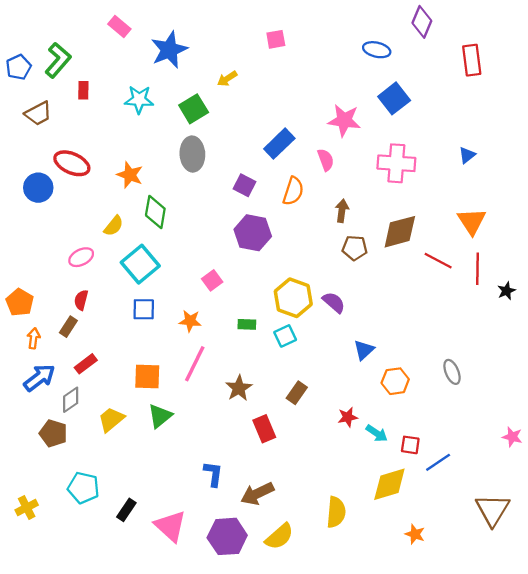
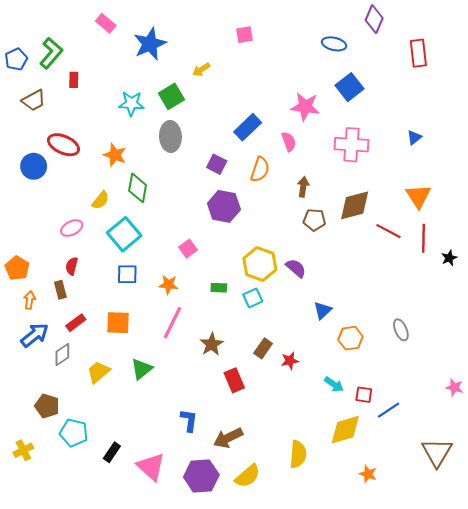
cyan star: (139, 100) -> (131, 104), moved
brown rectangle: (68, 327) -> (60, 290), turned -48
orange square: (147, 377) -> (118, 323), moved
red star: (348, 417) -> (290, 361), moved
brown pentagon: (53, 433) -> (47, 406), moved

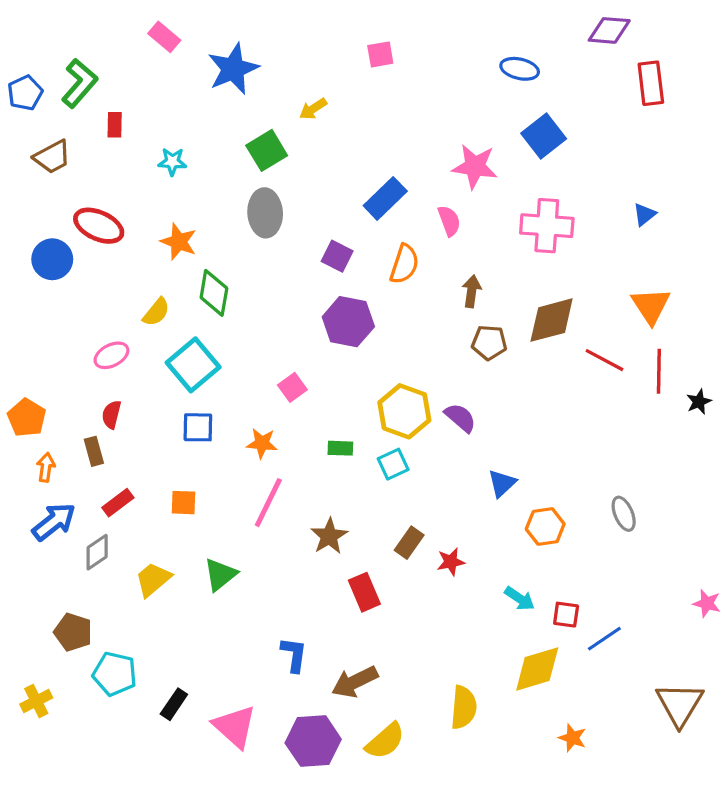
purple diamond: (374, 19) -> (609, 30), moved, turned 72
cyan star: (131, 104) -> (172, 162), moved, size x0.7
orange square: (118, 323) -> (183, 503), size x0.7

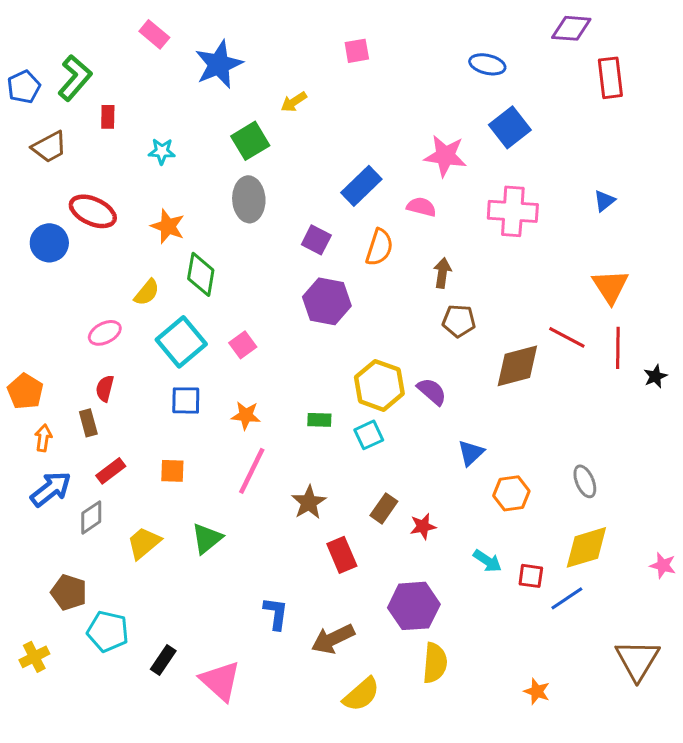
pink semicircle: (449, 221) -> (421, 207), turned -56
brown diamond: (552, 320) -> (517, 366), moved
pink square: (292, 387) -> (243, 345), moved
yellow diamond: (537, 669) -> (586, 547), moved
purple hexagon: (313, 741) -> (414, 606), moved

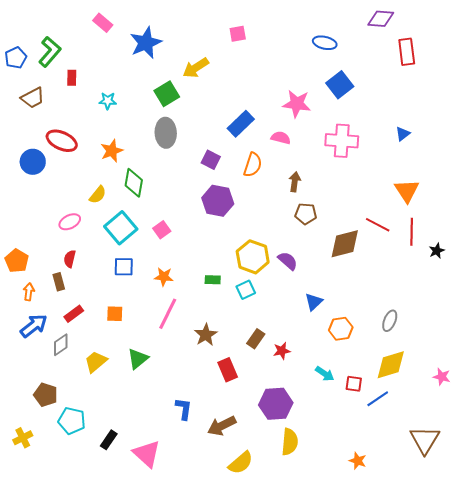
yellow arrow: (294, 102) -> (196, 68), size x1.5
orange star: (168, 226) -> (112, 151), turned 30
gray ellipse: (585, 481) -> (390, 321), turned 45

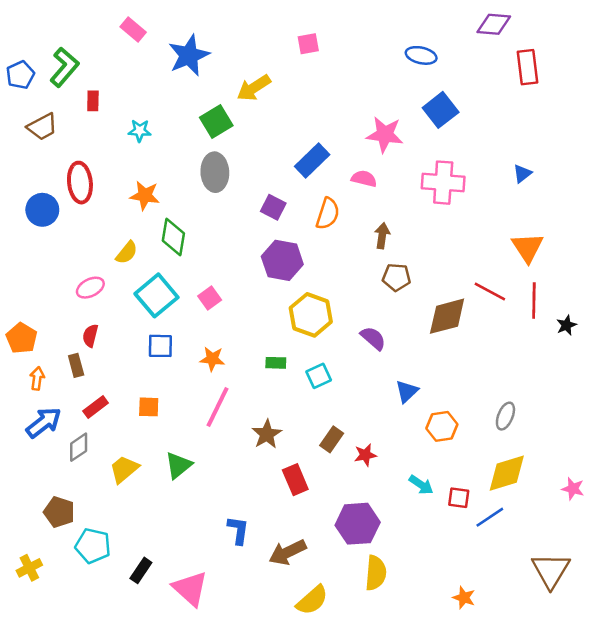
red ellipse: (62, 141) -> (80, 183), turned 60
orange star: (112, 151) -> (145, 196), turned 30
yellow hexagon: (253, 257) -> (311, 315), moved

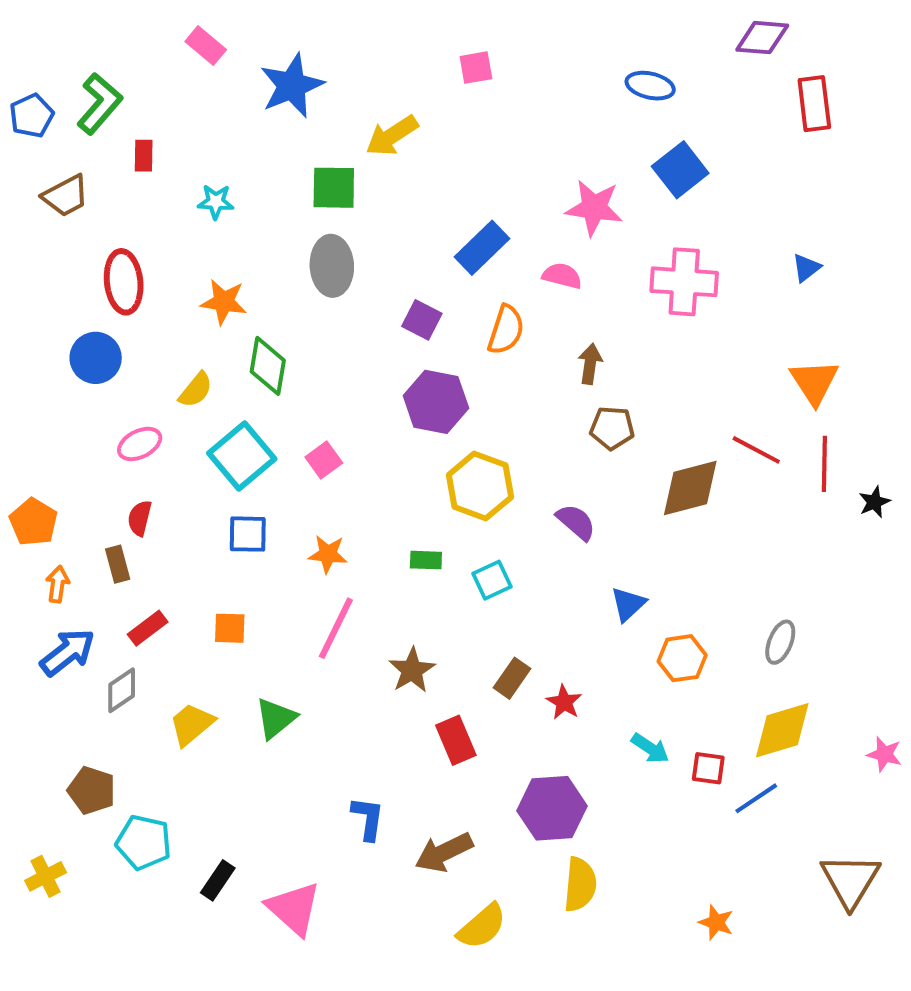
green square: (216, 122) -> (334, 188), turned 32
blue circle: (42, 210) -> (96, 358), moved
red star: (365, 455) -> (564, 702), turned -30

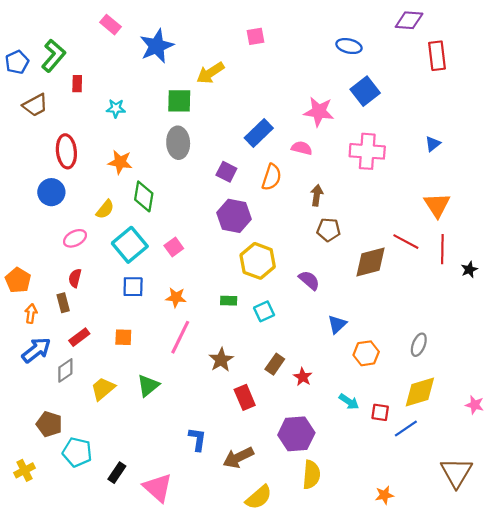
orange star: (716, 922) -> (384, 495), turned -30

